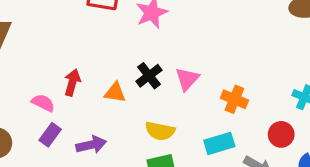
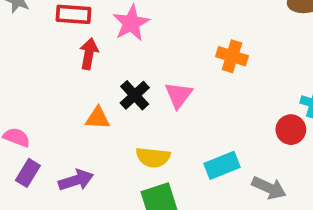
red arrow: (72, 82) -> (89, 54), moved
orange cross: (234, 99) -> (232, 56), moved
red circle: (281, 134) -> (291, 130), moved

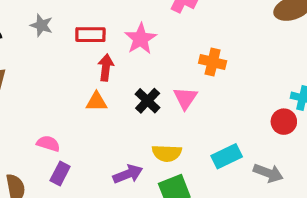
orange cross: (232, 56) -> (213, 62), moved
orange triangle: (98, 118) -> (96, 102), moved
purple arrow: (76, 180) -> (128, 174), moved

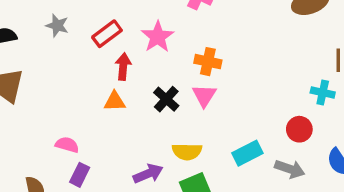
red rectangle: (90, 35) -> (107, 34), turned -36
orange cross: (213, 62) -> (208, 62), moved
red circle: (284, 122) -> (299, 129), moved

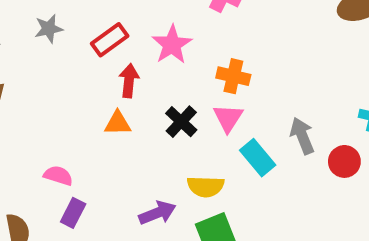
gray star: (57, 26) -> (49, 29), turned -30
cyan rectangle: (247, 153) -> (258, 158), moved, turned 76
gray arrow: (290, 169) -> (302, 136), moved, turned -132

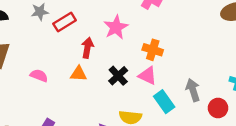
red rectangle: (110, 40) -> (65, 22), moved
pink triangle: (228, 118) -> (148, 76), turned -42
pink semicircle: (58, 176) -> (39, 76), moved

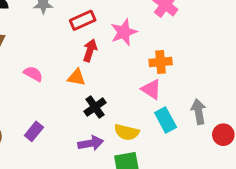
red rectangle: (65, 22) -> (83, 20), moved
orange cross: (153, 50) -> (161, 62), turned -30
black cross: (118, 76) -> (95, 107), moved

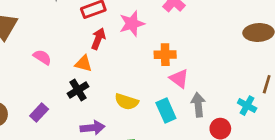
pink triangle: (151, 89) -> (179, 79), moved
black cross: (95, 107) -> (78, 90), moved
yellow semicircle: (127, 132) -> (127, 102), moved

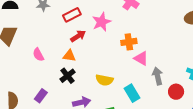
red arrow: (98, 39) -> (78, 36), turned 42
pink semicircle: (42, 57) -> (38, 55), turned -144
cyan rectangle: (166, 111) -> (132, 93), moved

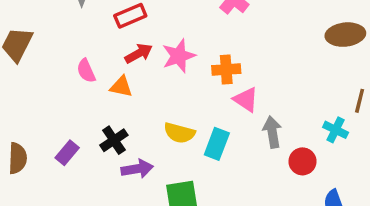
pink star: (102, 22) -> (179, 56), moved
pink semicircle: (38, 55) -> (86, 71), moved
black cross: (68, 76) -> (114, 140), moved
cyan rectangle: (132, 93) -> (217, 144), moved, turned 48

